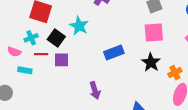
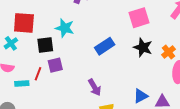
cyan cross: (31, 38) -> (11, 43), moved
black square: (56, 38) -> (45, 45), turned -30
red line: (41, 54) -> (38, 74), moved, turned -56

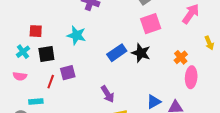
red square: (24, 23) -> (36, 31), size x0.6
black square: (45, 45) -> (46, 54), moved
black star: (143, 47) -> (141, 53), moved
cyan rectangle: (22, 83) -> (36, 102), moved

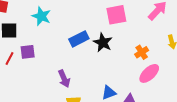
pink ellipse: (191, 77) -> (149, 73), turned 35

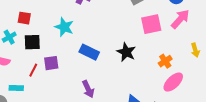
pink square: (116, 15) -> (151, 24), moved
blue rectangle: (79, 39) -> (89, 52), moved, turned 54

